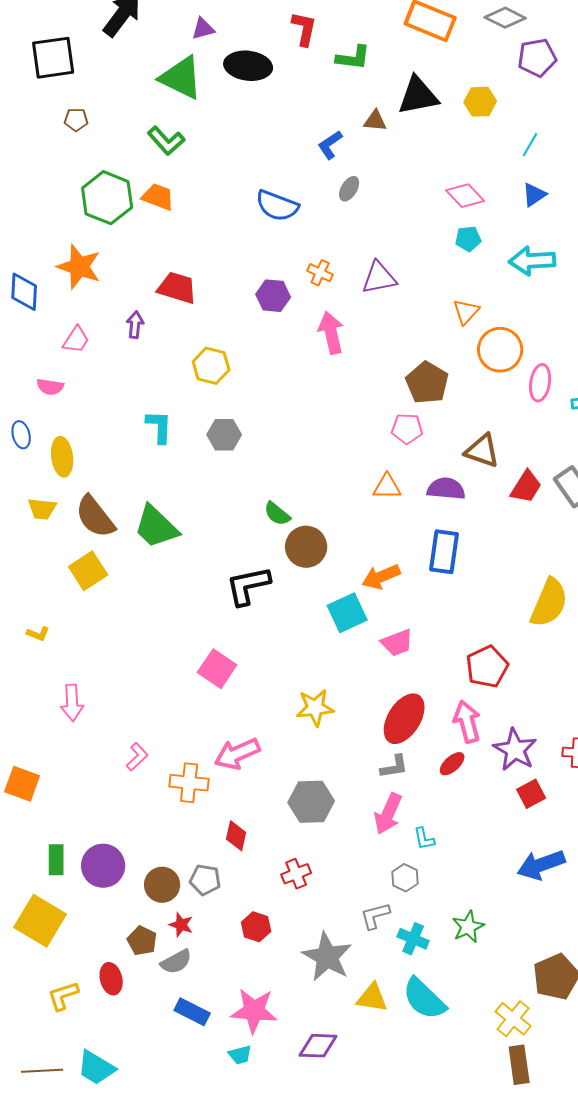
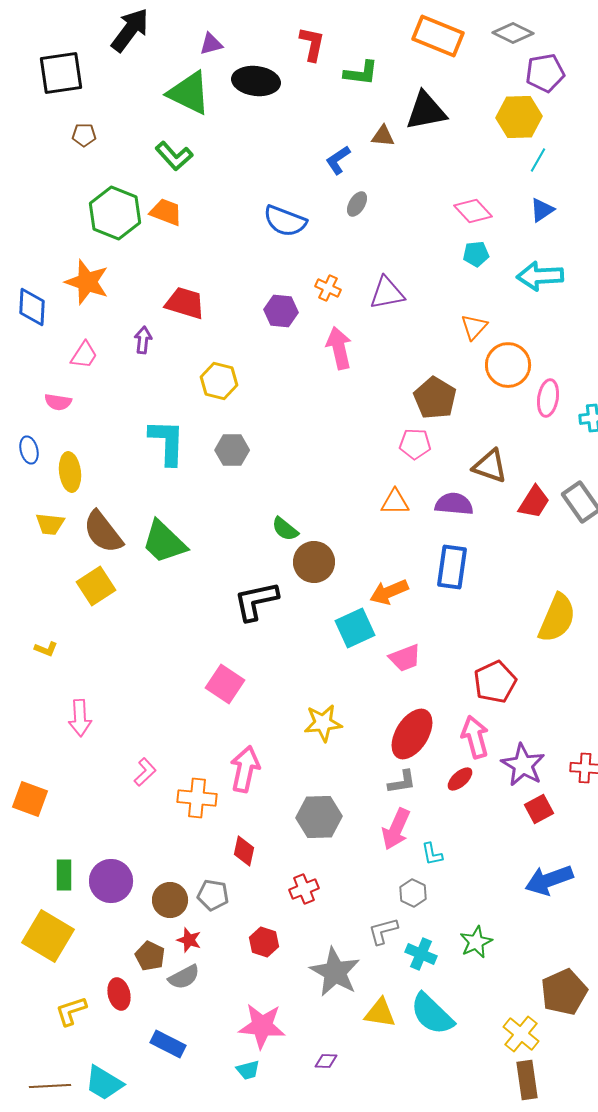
yellow hexagon: (480, 102) -> (519, 117), moved, size x1.4
cyan L-shape: (159, 427) -> (167, 442), size x1.4
pink arrow: (237, 754) -> (245, 769), turned 126
blue rectangle: (192, 1012) -> (168, 1044), moved
purple diamond: (318, 1046) -> (326, 1061), size x0.6

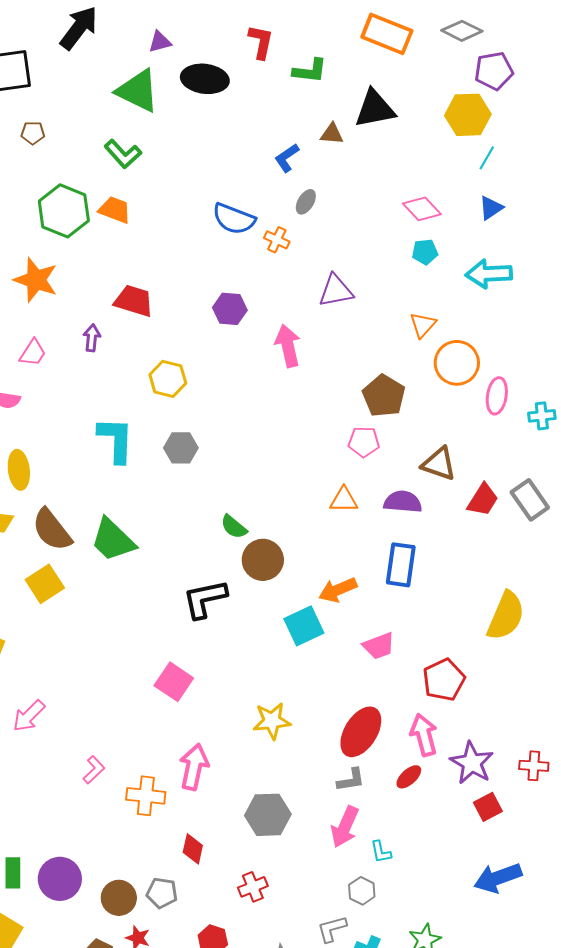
orange cross: (328, 288) -> (277, 240), moved
pink trapezoid: (405, 658) -> (379, 646), moved
pink arrow: (80, 718) -> (29, 716), turned 48

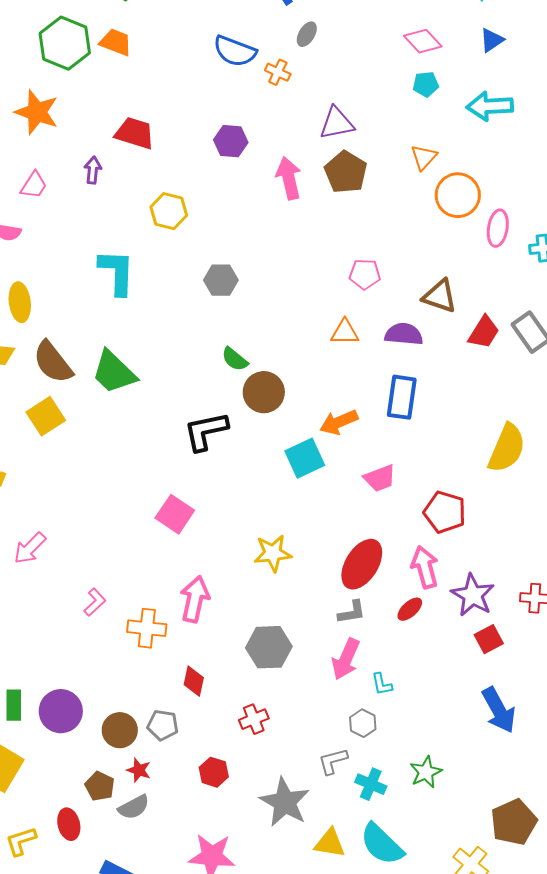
brown pentagon: (384, 396) -> (346, 172), moved
gray hexagon: (181, 448) -> (221, 280), moved
red pentagon: (444, 680) -> (445, 512), turned -30
blue arrow: (498, 878) -> (499, 710), turned -99

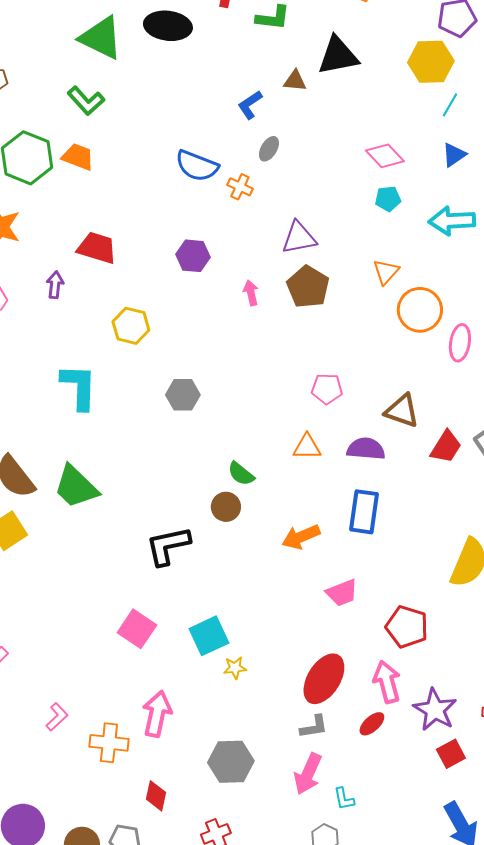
pink arrow: (289, 178) -> (251, 293), size x0.6
green semicircle: (235, 359) -> (241, 474), moved
brown circle: (264, 392) -> (226, 507), size x0.7
cyan square: (305, 458) -> (209, 636), moved
yellow star: (273, 553) -> (235, 668), size x0.6

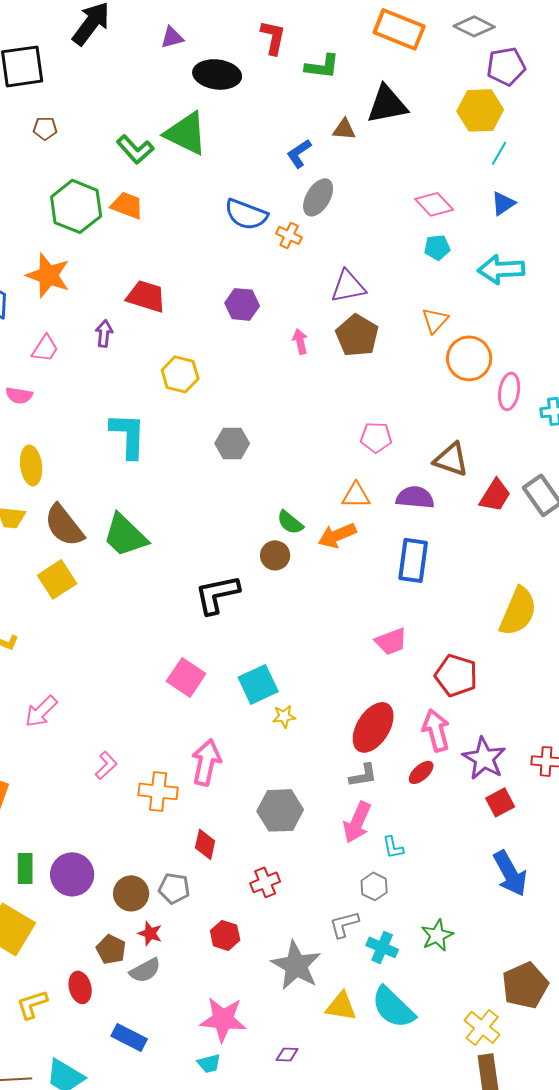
green triangle: (101, 38) -> (186, 133), moved
gray ellipse: (269, 149) -> (318, 197), size x1.5
orange arrow: (301, 537) -> (337, 535), moved

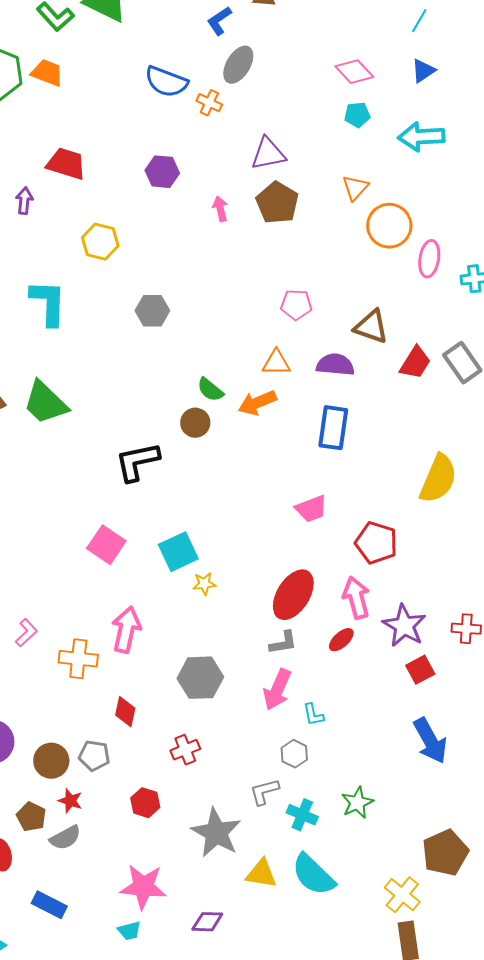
purple diamond: (287, 1054) -> (207, 922), size x1.4

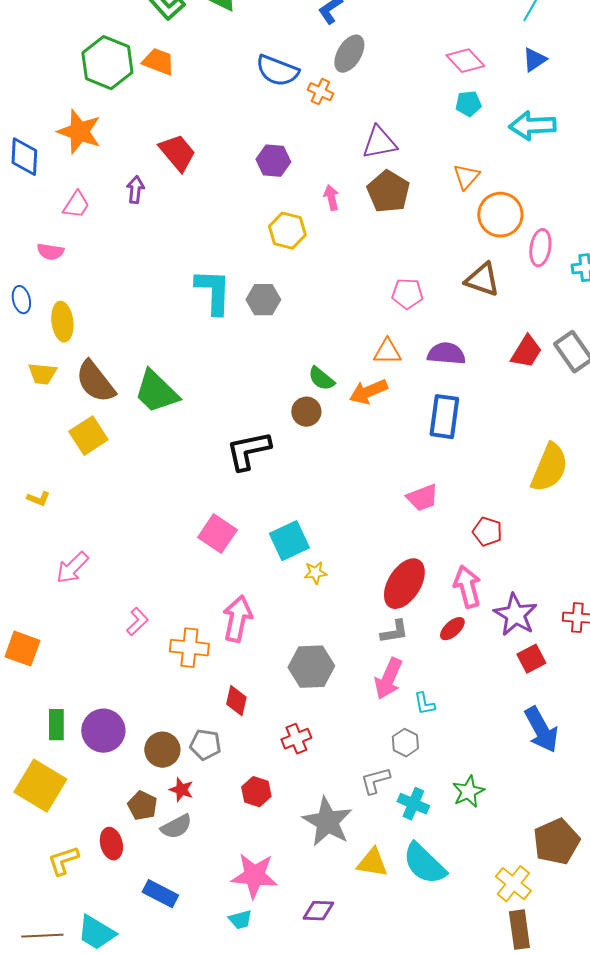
red trapezoid: (66, 164) -> (177, 153), turned 33
yellow hexagon: (100, 242) -> (287, 231), moved
cyan L-shape: (48, 303) -> (213, 292), moved
brown triangle: (371, 327) -> (482, 280), moved
red pentagon: (376, 543) -> (487, 532), size x0.7

